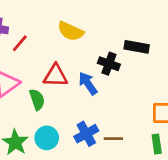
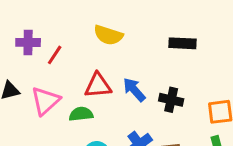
black cross: (109, 64) -> (171, 100), moved
green semicircle: (37, 99) -> (81, 114), turned -70

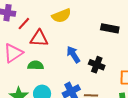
yellow semicircle: (108, 35) -> (61, 16), turned -48
red triangle: (98, 86) -> (39, 38), moved

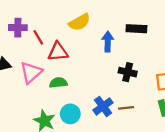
red line: (24, 24) -> (38, 37), turned -64
blue arrow: (73, 54) -> (108, 42), moved, turned 42

